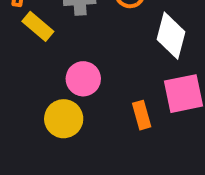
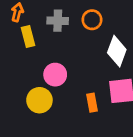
yellow rectangle: (38, 26) -> (28, 36), turned 30

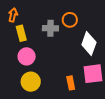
gray cross: (58, 21) -> (50, 28), moved
pink circle: (55, 75) -> (27, 56), moved

